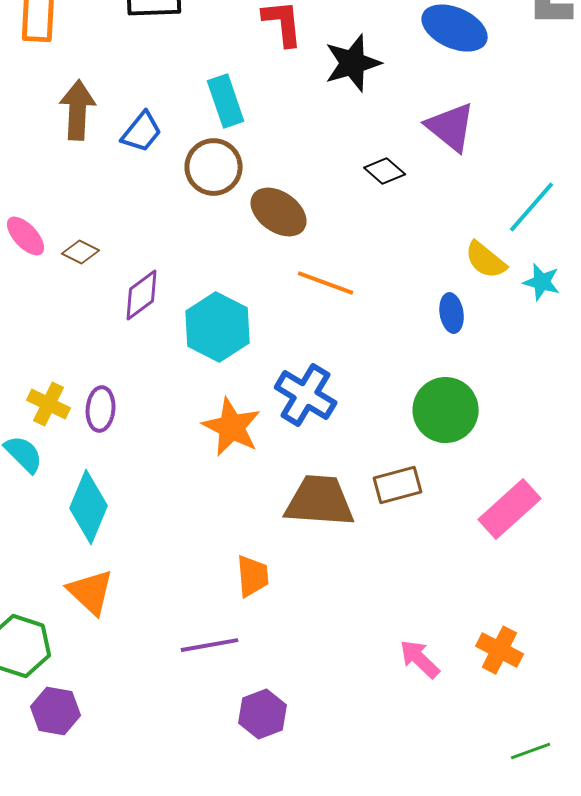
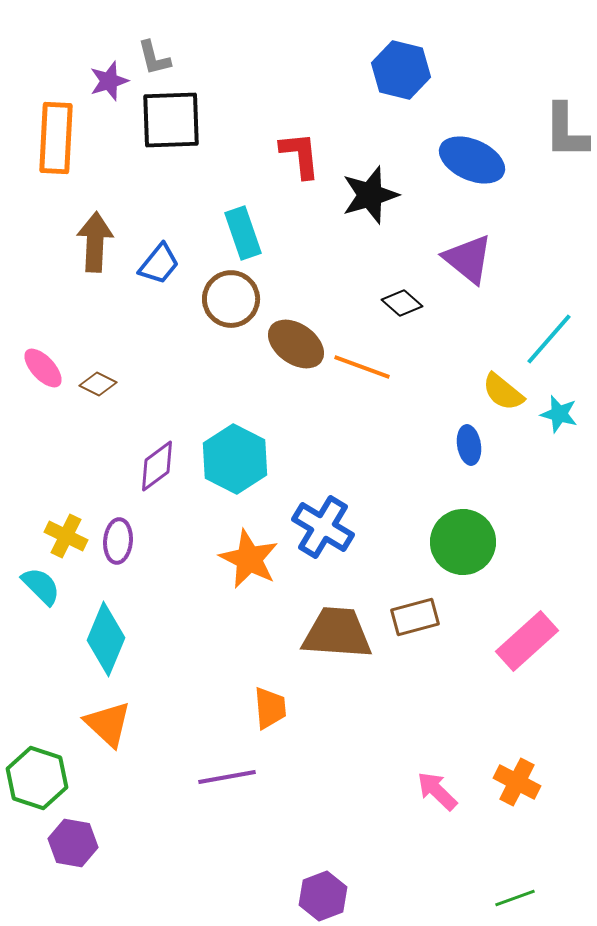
orange line: (326, 283) -> (362, 367), moved
purple diamond: (142, 295) -> (157, 466), moved
purple hexagon: (263, 714) -> (323, 896), moved
green line: (531, 751) -> (515, 898), moved

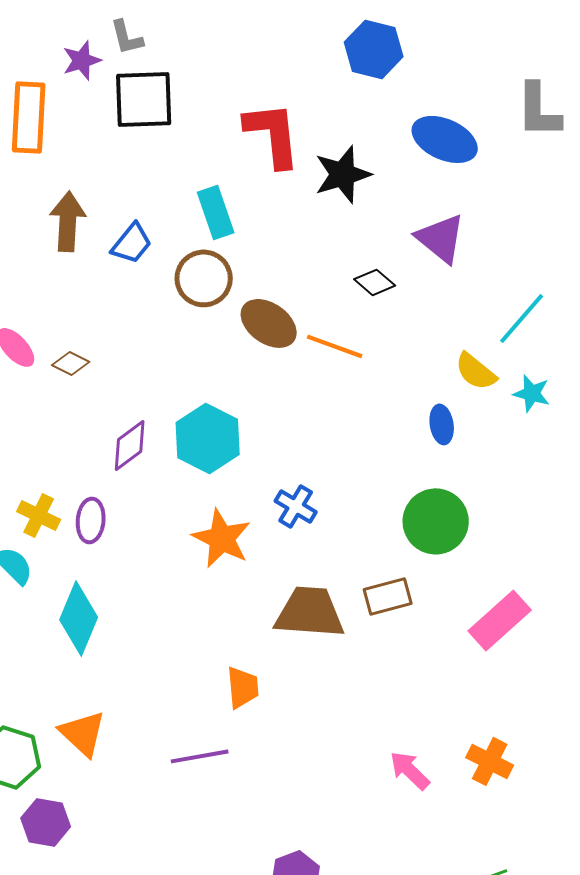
red L-shape: (300, 155) -> (273, 134), size x1.4
blue cross: (323, 527) -> (296, 506), size x0.7
orange triangle: (108, 724) -> (83, 733), moved

